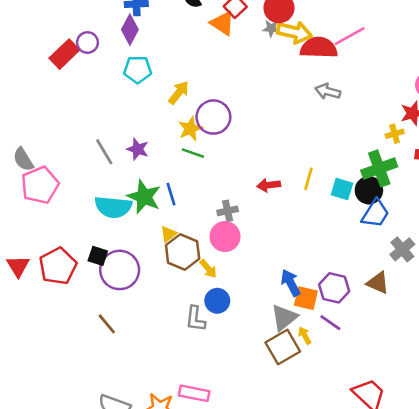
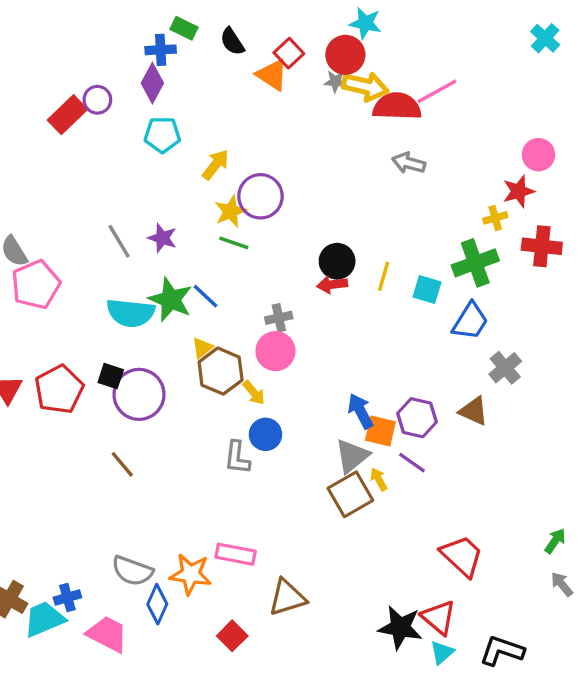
black circle: (369, 190) -> (337, 261), moved
blue line: (171, 194) -> (206, 296), turned -30

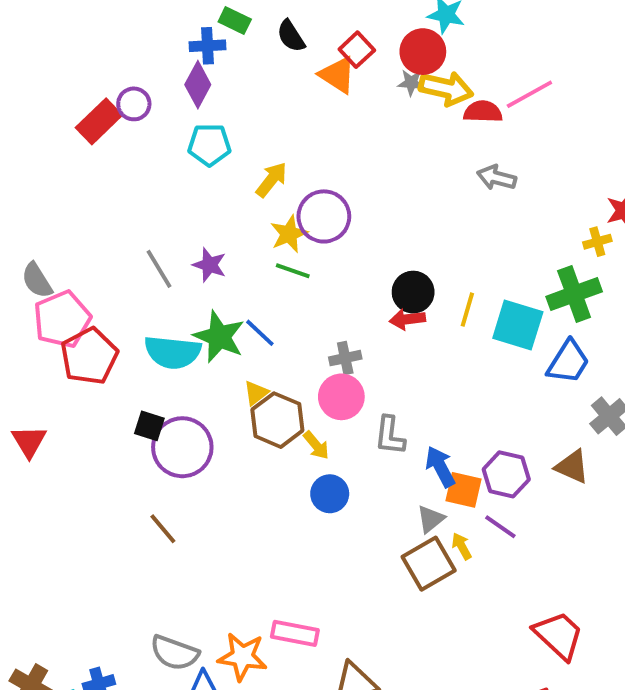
red semicircle: (397, 106) -> (483, 112), size x0.7
cyan square: (427, 290) -> (518, 325), size x1.5
red pentagon: (59, 389) -> (89, 356), moved
gray triangle: (352, 456) -> (431, 519), size x0.7
gray L-shape: (237, 458) -> (390, 436), moved

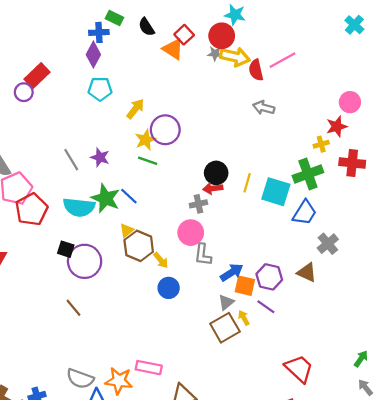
purple circle: (134, 104) -> (24, 92), moved
red semicircle: (483, 112) -> (256, 70), turned -105
gray cross: (345, 358) -> (198, 204), moved
pink circle: (341, 397) -> (191, 233), moved
blue arrow: (440, 467) -> (232, 272), turned 85

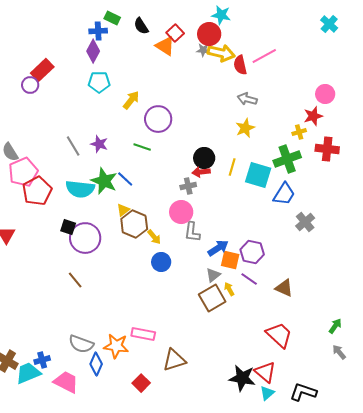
yellow star: (145, 140) -> (245, 128), moved
brown triangle: (307, 272) -> (284, 288), moved

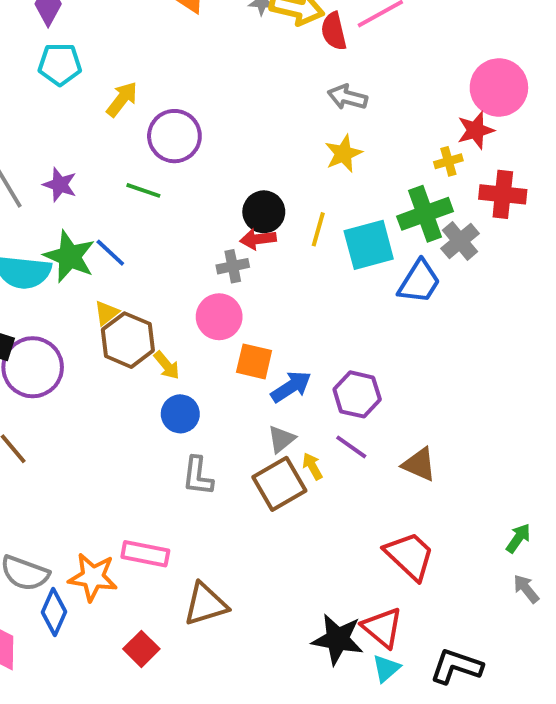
pink circle: (325, 94) -> (499, 87), size x1.5
cyan square: (258, 175) -> (369, 245), turned -32
gray cross: (305, 222) -> (460, 241), moved
gray L-shape: (192, 232) -> (198, 476), moved
orange square: (230, 260) -> (254, 361), moved

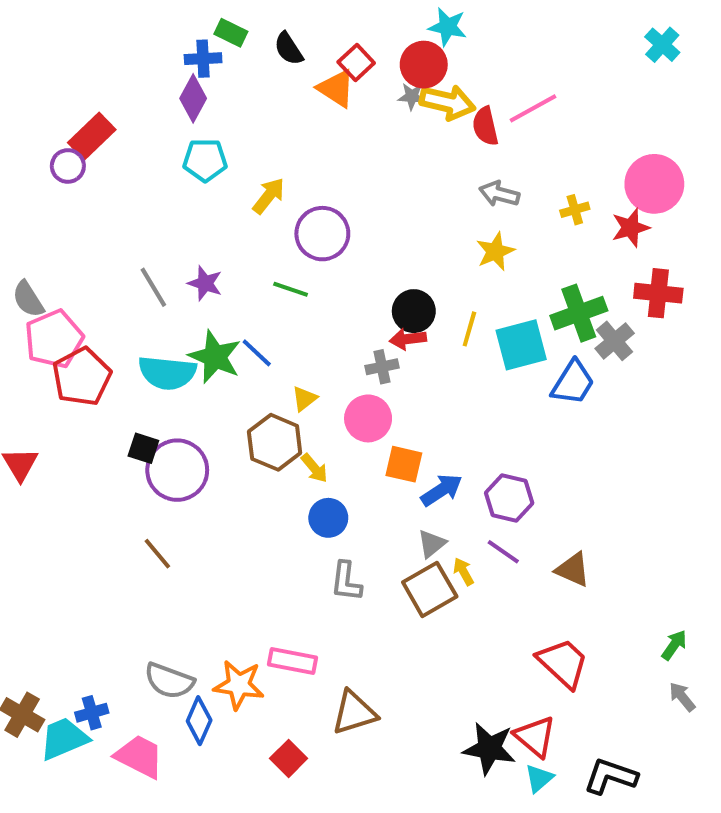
yellow cross: (448, 161) -> (575, 210), moved
yellow triangle: (106, 313) -> (304, 399), moved

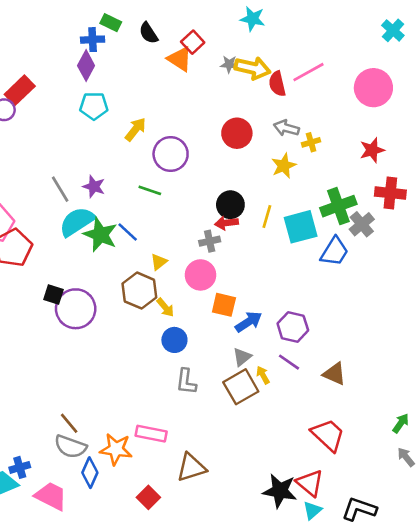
red circle: (424, 65) -> (237, 133), moved
pink circle: (654, 184) -> (373, 88), moved
yellow cross: (575, 210) -> (311, 142), moved
cyan semicircle: (167, 373) -> (77, 222), moved, turned 141
brown line: (157, 554) -> (69, 423), moved

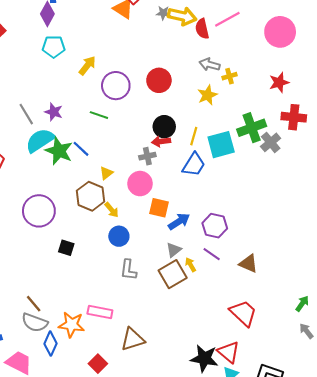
red circle: (237, 133) -> (159, 80), moved
blue trapezoid: (334, 252) -> (194, 165), moved
black square: (54, 294) -> (66, 248), moved

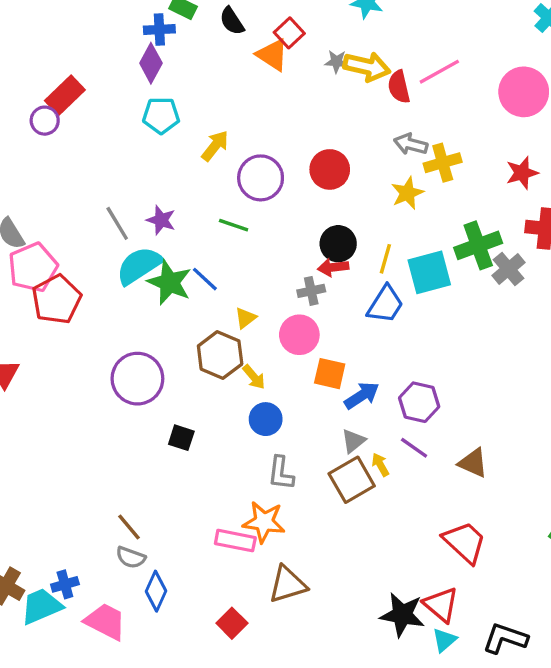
yellow cross: (230, 76) -> (443, 163), size x1.5
gray semicircle: (35, 323) -> (131, 557), size x0.7
orange star: (72, 325) -> (264, 522), moved

